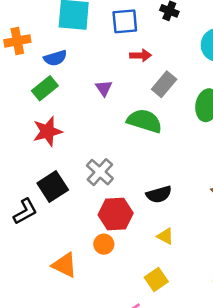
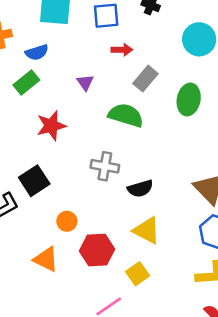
red star: (47, 131) -> (51, 126), moved
gray cross: (100, 172) -> (105, 166), moved, turned -32
red hexagon: (116, 214) -> (97, 250), moved
yellow triangle: (165, 236) -> (147, 230), size x1.6
orange circle: (104, 244) -> (67, 221), moved

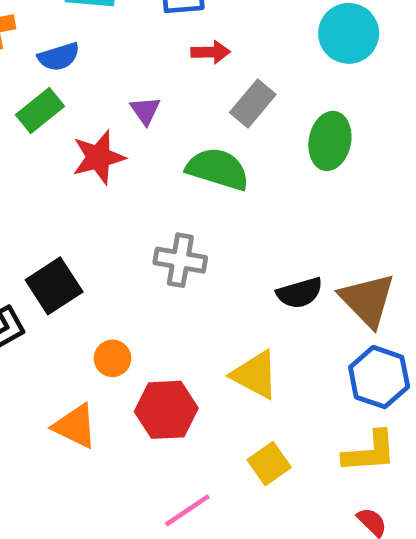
red star: (51, 126) -> (98, 157), moved
black semicircle: (140, 189) -> (300, 293), moved
yellow square: (138, 274) -> (269, 464), moved

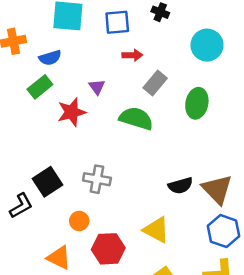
gray cross: (180, 260) -> (97, 179), moved

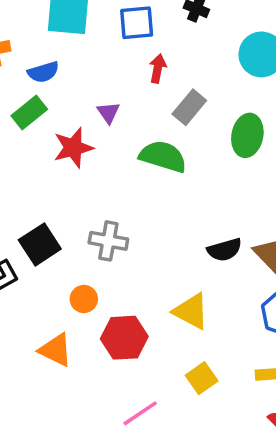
red arrow: (132, 55) -> (158, 69), turned -78

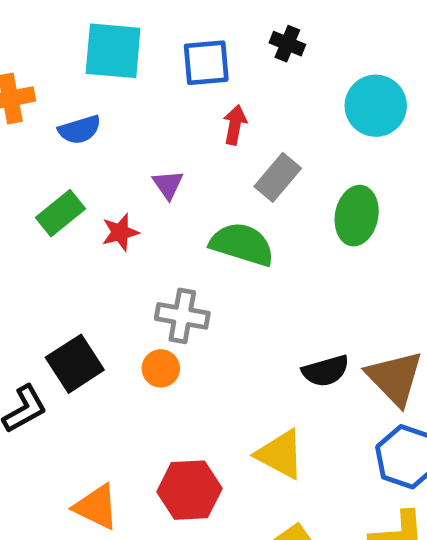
green rectangle: (29, 113) -> (60, 213), moved
red star: (73, 148) -> (120, 232), size x0.7
gray cross: (108, 241) -> (182, 316), moved
orange circle: (84, 299) -> (161, 368), moved

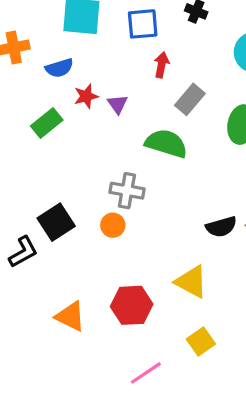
red star: (120, 232) -> (86, 96), moved

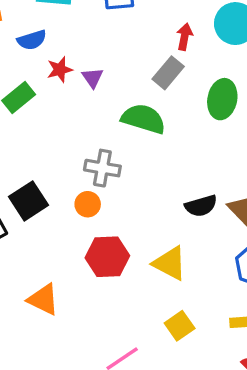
red arrow: (162, 65) -> (185, 37), moved
red hexagon: (132, 305) -> (107, 257), moved

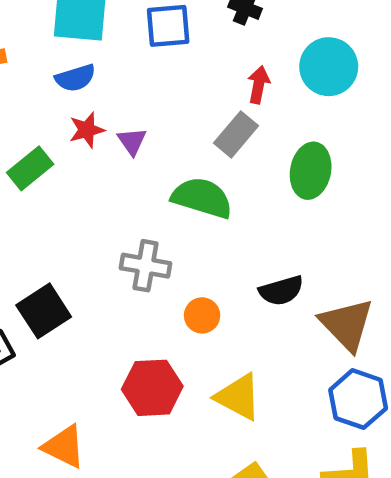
blue semicircle: (32, 40) -> (75, 78), moved
orange circle: (88, 204) -> (202, 315), moved
black semicircle: (201, 206) -> (281, 291), moved

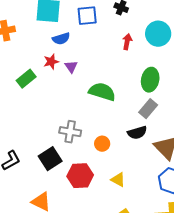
blue semicircle: (75, 78) -> (61, 39), moved
gray rectangle: (236, 134) -> (148, 109), moved
gray cross: (145, 266) -> (70, 132), moved
black square: (44, 311) -> (50, 159), moved
yellow triangle: (238, 397) -> (118, 180), size x0.7

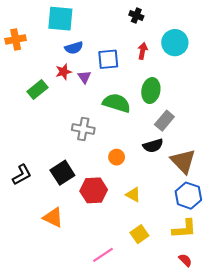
blue square: (87, 16) -> (108, 59), moved
green ellipse: (150, 80) -> (151, 90), moved
gray cross: (70, 132) -> (83, 129), moved

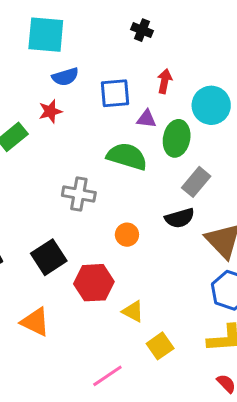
black cross: (136, 16) -> (142, 30), moved
cyan circle: (175, 43) -> (211, 105), moved
purple triangle: (84, 77) -> (147, 119), moved, turned -48
yellow triangle: (133, 195) -> (133, 311), moved

